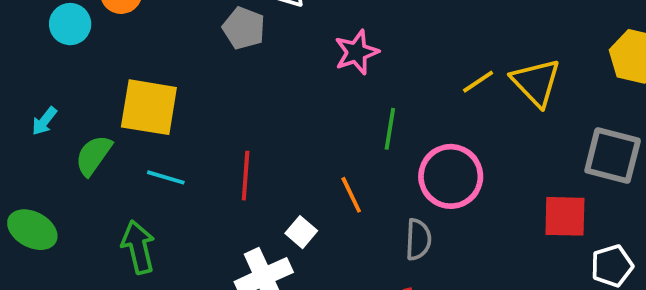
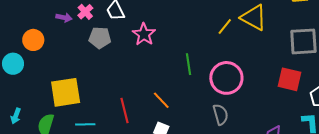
pink star: (356, 52) -> (144, 34), moved
orange line: (351, 195) -> (161, 100), moved
red square: (565, 216) -> (290, 79), turned 30

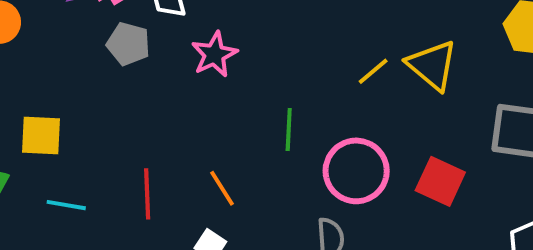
red square: (290, 79) -> (440, 181), moved
yellow square: (66, 92) -> (41, 135), size x0.7

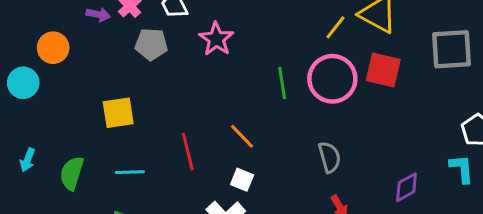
yellow square: (41, 135) -> (118, 113), moved
pink circle: (356, 171) -> (332, 79), moved
red square: (440, 181) -> (383, 70), moved

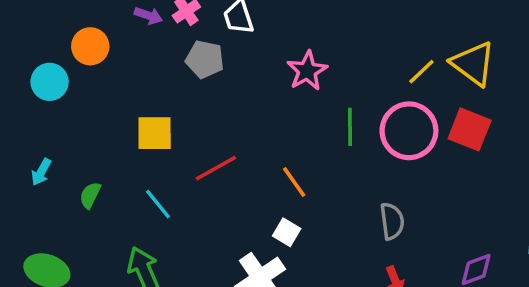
pink star: (216, 39) -> (307, 71), moved
red line: (188, 152) -> (216, 168), moved, turned 66
cyan line: (130, 172) -> (158, 204), turned 44
green semicircle: (72, 173) -> (90, 195), size x0.7

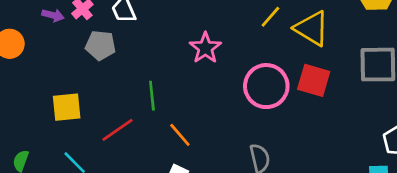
pink star: (307, 71) -> (205, 48), moved
yellow line: (421, 72) -> (270, 17), moved
green line: (350, 127) -> (152, 96), moved

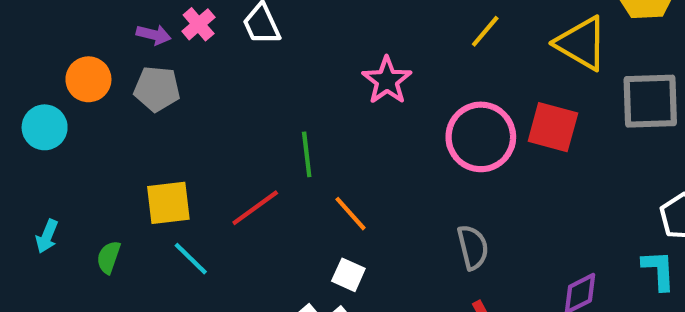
yellow triangle: (312, 28) -> (581, 43), moved
gray pentagon: (101, 45) -> (157, 89), moved
yellow square: (67, 107) -> (168, 203), moved

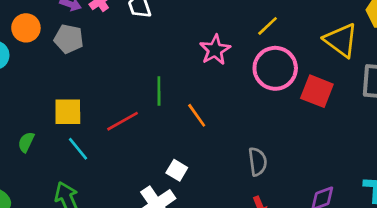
yellow line: (485, 31) -> (268, 26), moved
pink circle: (481, 137) -> (275, 68), moved
orange line: (351, 214) -> (197, 115), moved

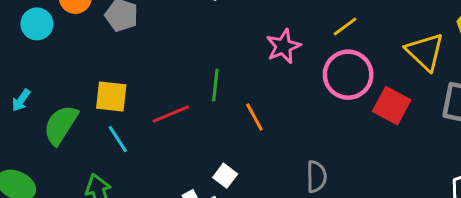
green semicircle: (26, 142) -> (61, 125), size x1.8

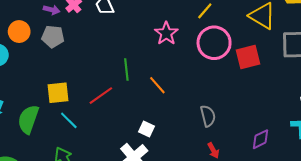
red square: (392, 106) -> (248, 57), turned -30

